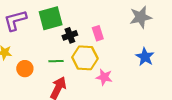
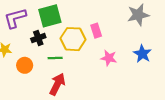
black cross: (70, 35) -> (38, 38), moved
yellow hexagon: (85, 58) -> (73, 39), moved
pink star: (104, 77) -> (109, 58), moved

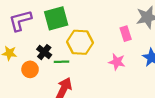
pink rectangle: (96, 31) -> (126, 34), moved
black cross: (38, 38) -> (44, 52), moved, turned -32

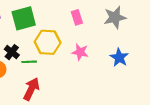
pink rectangle: (126, 34) -> (77, 17), moved
pink star: (117, 62) -> (80, 52), moved

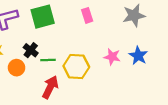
pink rectangle: (77, 17) -> (87, 15), moved
yellow hexagon: (48, 42) -> (76, 67), moved
pink star: (80, 52) -> (112, 57), moved

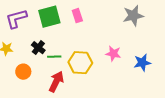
pink rectangle: (87, 15) -> (77, 16), moved
blue star: (138, 56) -> (142, 63), moved, turned 30
orange circle: (17, 68) -> (23, 72), moved

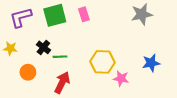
pink star: (113, 54) -> (121, 78), moved
yellow hexagon: (80, 63) -> (102, 62), moved

